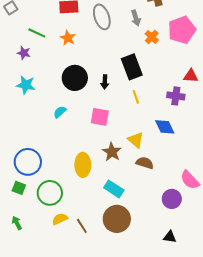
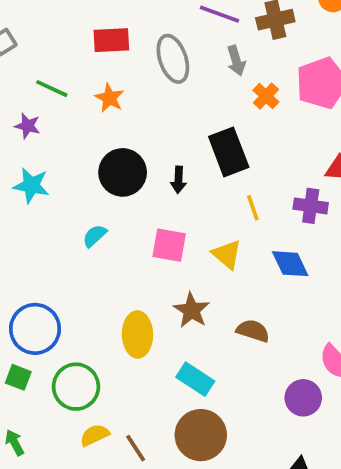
yellow line: (136, 97) -> (253, 208), moved
yellow triangle: (136, 140) -> (227, 254), moved

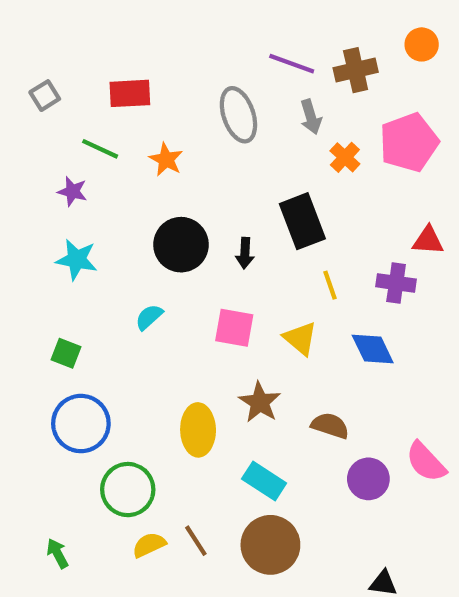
red rectangle: (111, 40) -> (130, 93), moved
green square: (18, 377) -> (66, 353), moved
purple circle: (303, 398) -> (368, 479), moved
brown line: (136, 448) -> (196, 541), moved

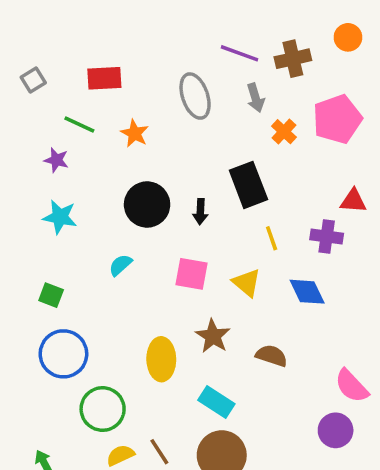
purple circle: (368, 479) -> (336, 430), moved

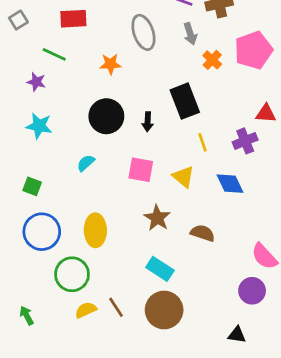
orange star: (135, 133) -> (110, 64), moved, turned -30
purple cross: (327, 237) -> (245, 141), turned -30
yellow ellipse: (161, 359) -> (95, 230), moved

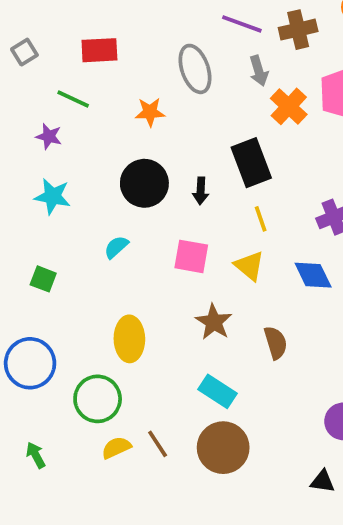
orange cross: (212, 60) -> (289, 106), size x1.4
yellow line: (203, 142) -> (261, 219), moved
blue circle: (42, 232) -> (30, 363), moved
brown semicircle: (203, 233) -> (276, 343), turned 55

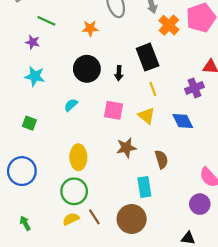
brown star: (214, 322) -> (126, 148), turned 30
cyan rectangle: (218, 391) -> (144, 187), moved, turned 48
green circle: (98, 399) -> (74, 191), moved

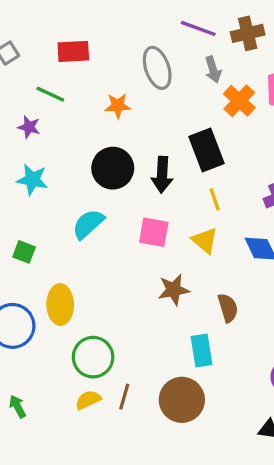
black arrow: (119, 73) -> (162, 175), size x1.5
cyan semicircle: (71, 105) -> (88, 224), size x1.5
yellow ellipse: (78, 157) -> (60, 305), moved
brown line: (94, 217) -> (124, 397), turned 49

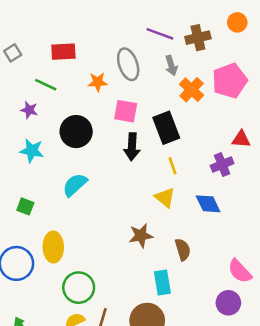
orange star: (118, 106) -> (98, 82), moved
black circle: (113, 168) -> (76, 132), moved
pink square: (154, 232) -> (126, 111), moved

